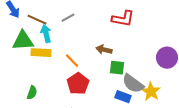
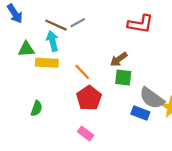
brown line: (37, 20) -> (56, 25), moved
green triangle: (23, 41) -> (26, 49), size x0.7
brown arrow: (104, 50) -> (119, 59), turned -49
green square: (117, 68) -> (123, 78), moved

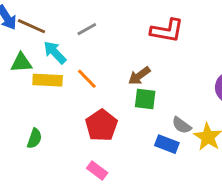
brown line: (56, 25) -> (32, 26), moved
cyan arrow: (52, 41) -> (55, 52), turned -30
orange line: (82, 72) -> (87, 79), moved
gray semicircle: (152, 98) -> (182, 125), size x0.6

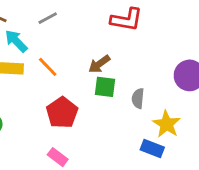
gray semicircle: (182, 125) -> (138, 98), moved, turned 60
blue rectangle: (167, 144) -> (152, 148), moved

